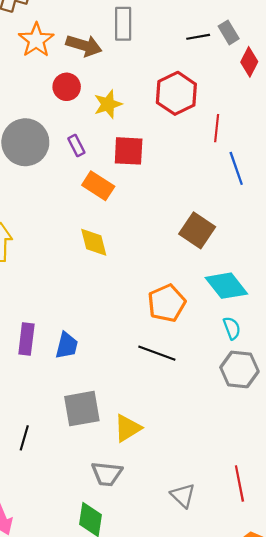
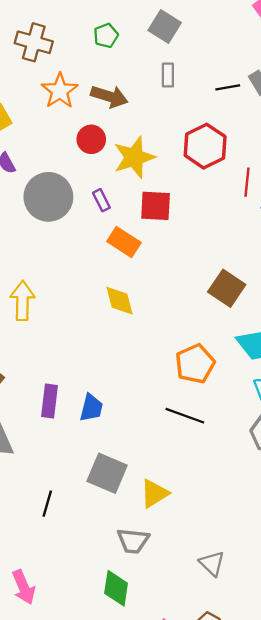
gray rectangle: (123, 24) -> (168, 75), moved, size x0.7
yellow star: (108, 104) -> (134, 157), size x1.4
gray square: (82, 409) -> (107, 473), turned 33

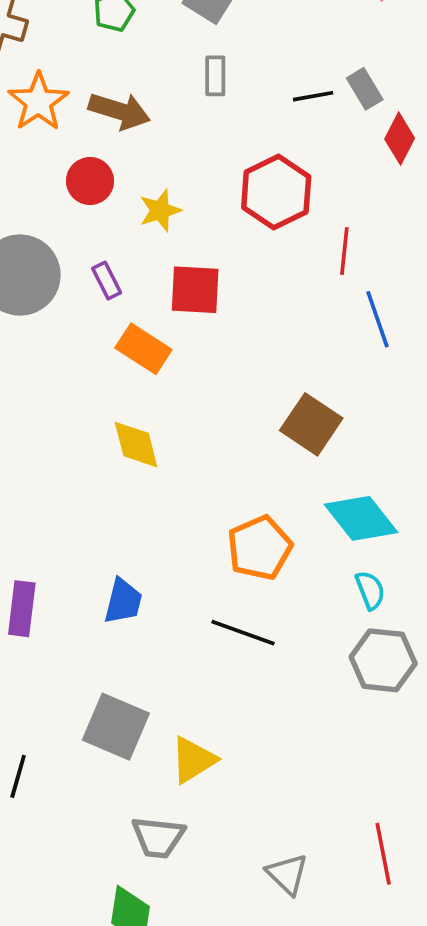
yellow star: (134, 157) -> (160, 210), size x0.6
blue trapezoid: (91, 408) -> (123, 601), moved

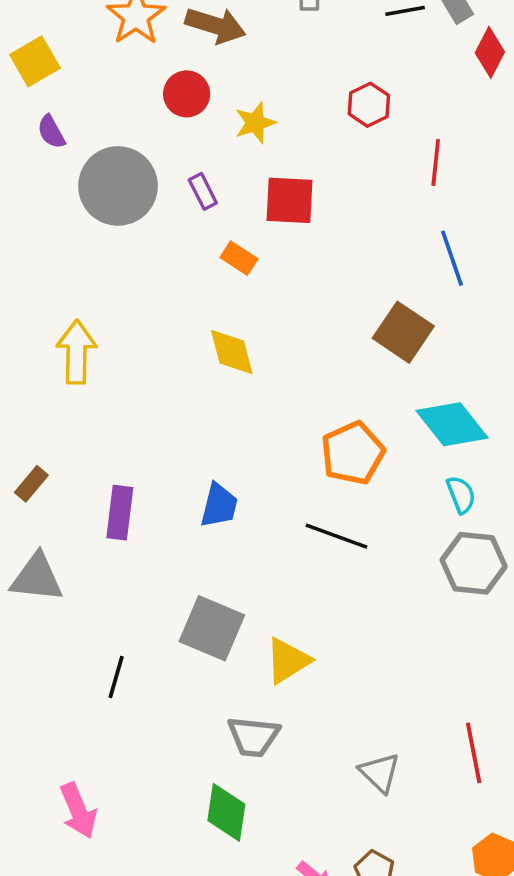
red hexagon: (276, 192) -> (369, 105), size x0.6
blue line: (378, 319) -> (452, 258), moved
orange rectangle: (143, 349) -> (239, 258), size x0.7

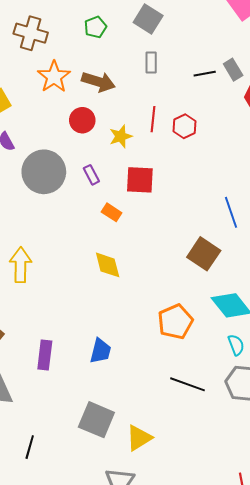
red line: (436, 162) -> (153, 119), moved
black line: (336, 536) -> (188, 384), moved
black line: (116, 677) -> (30, 447), moved

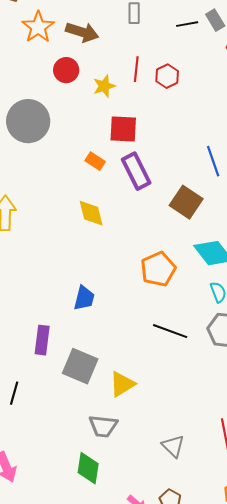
purple rectangle: (91, 175) -> (136, 171), moved, size x1.8
purple rectangle: (45, 355) -> (42, 340), moved

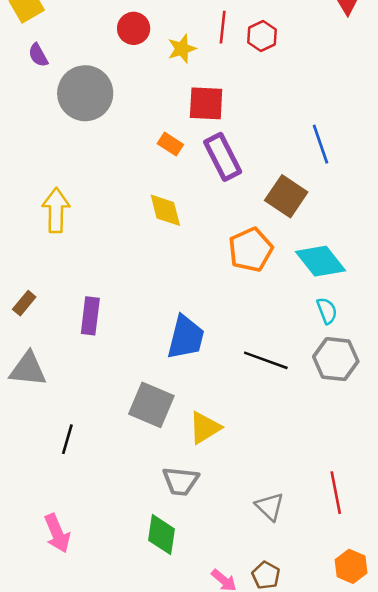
orange pentagon: (158, 269) -> (251, 250), moved
blue trapezoid: (84, 298) -> (186, 337), moved, size x1.4
purple rectangle: (42, 340) -> (90, 316), moved

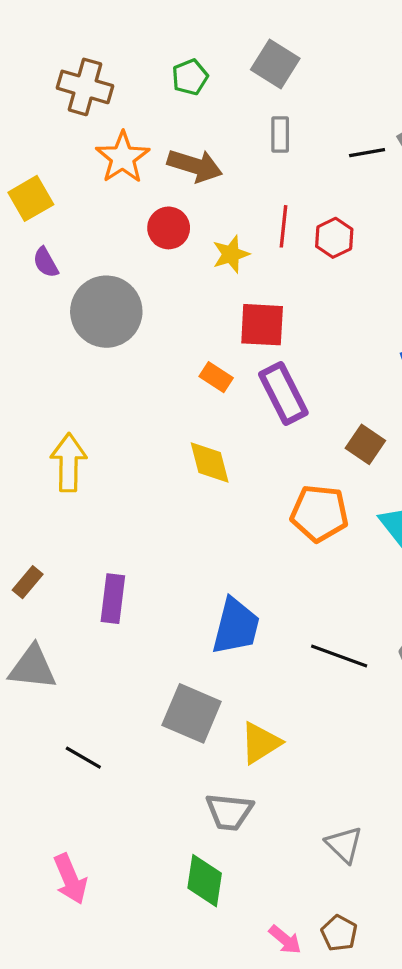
brown square: (286, 196) -> (365, 444), size x0.7
orange pentagon: (251, 250) -> (319, 513), turned 30
black line: (67, 439) -> (83, 758), turned -76

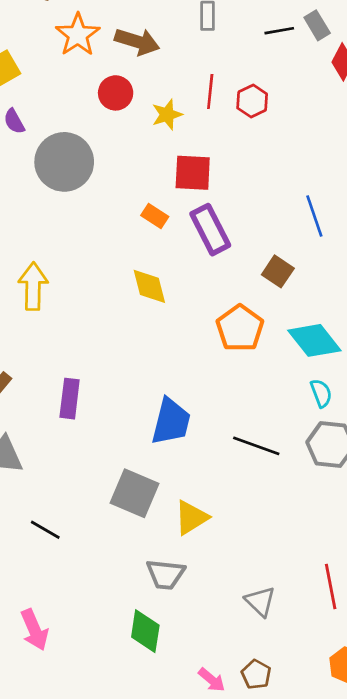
orange pentagon: (319, 513) -> (240, 328), turned 30

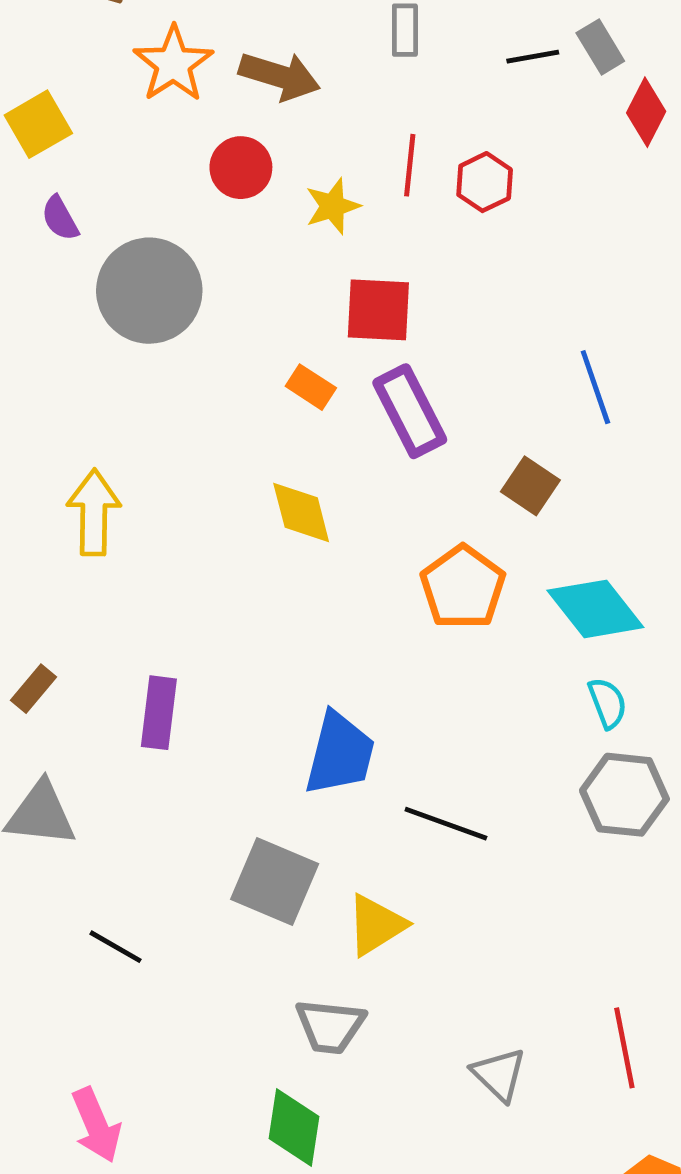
black line: (256, 446) -> (446, 824), moved

